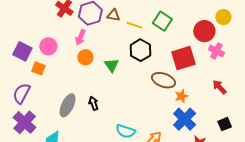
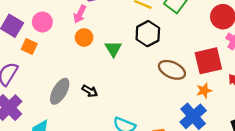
red square: (183, 58) -> (208, 61), moved
orange star: (182, 96) -> (204, 90), moved
black arrow: (94, 103) -> (90, 91), turned 136

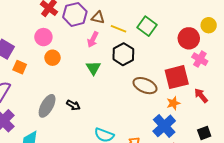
pink arrow: (80, 14) -> (93, 40), moved
pink circle: (42, 22) -> (43, 37), moved
orange circle: (84, 37) -> (53, 58), moved

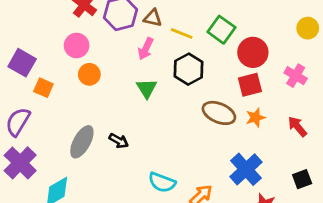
red circle: (189, 38) -> (253, 52), moved
red square: (177, 77) -> (250, 85), moved, size x0.7
orange star: (173, 103) -> (255, 118), moved

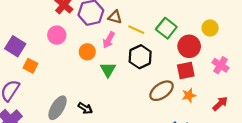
yellow circle: (308, 28) -> (210, 28), moved
orange circle: (89, 74) -> (87, 52), moved
brown ellipse: (219, 113) -> (162, 91), turned -60
red arrow: (297, 127) -> (220, 104), turned 84

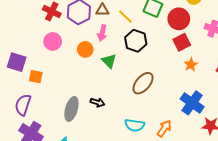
yellow line: (136, 30) -> (125, 17), turned 35
brown ellipse: (162, 91) -> (143, 83), moved

